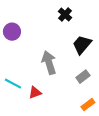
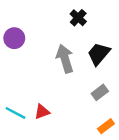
gray arrow: (49, 63) -> (65, 59), moved
cyan line: (13, 84) -> (15, 113), moved

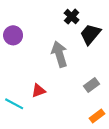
black trapezoid: (99, 54) -> (90, 34), moved
red triangle: (42, 112) -> (38, 91), moved

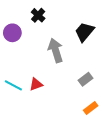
black cross: (72, 17) -> (38, 15), moved
cyan line: (14, 104) -> (13, 85), moved

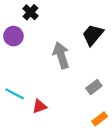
black cross: (38, 15) -> (30, 12), moved
red triangle: (36, 84) -> (40, 106), moved

